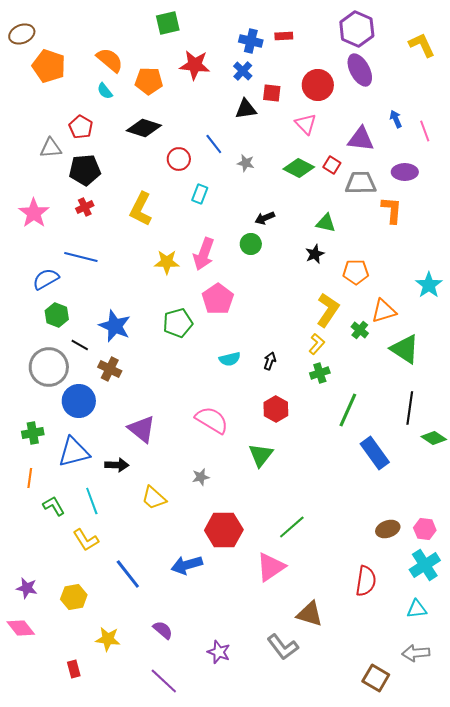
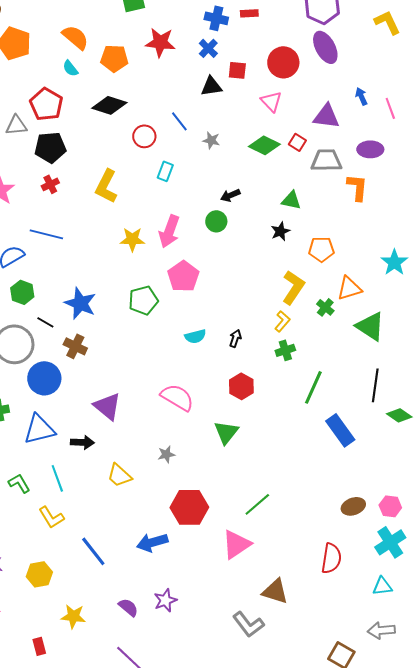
red pentagon: (81, 127) -> (46, 104), size x1.4
purple star: (219, 652) -> (165, 600), moved, turned 30

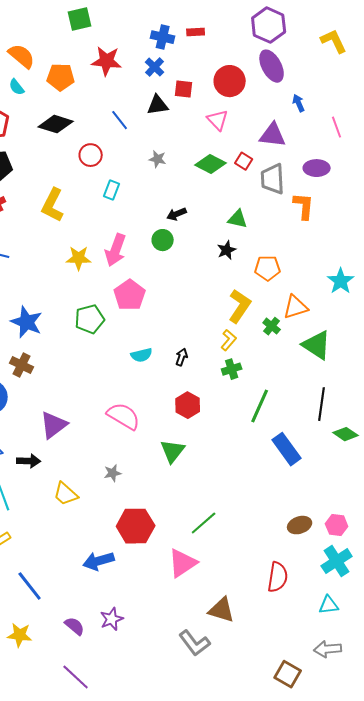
blue arrow: (361, 96) -> (299, 103), moved
blue line: (179, 121) -> (120, 120), moved
gray trapezoid: (326, 160) -> (273, 179), turned -92
purple triangle: (107, 406) -> (54, 425), turned 44
blue line: (93, 551) -> (30, 586), moved

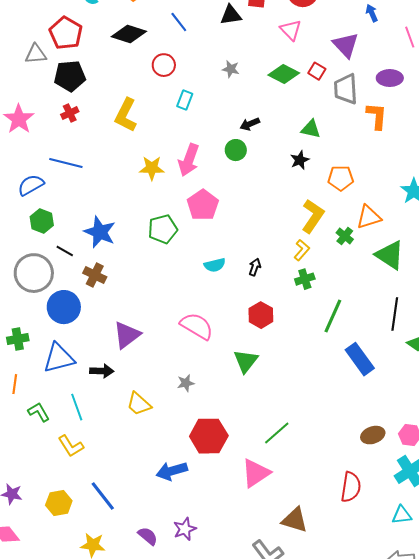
blue line: (120, 120) -> (179, 22), moved
purple triangle: (273, 135) -> (346, 45), turned 40

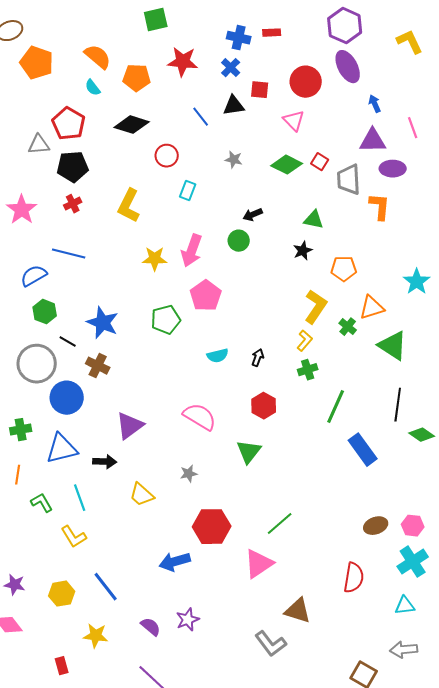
blue line: (179, 22) -> (201, 117), moved
purple triangle: (346, 45) -> (373, 141), moved, turned -48

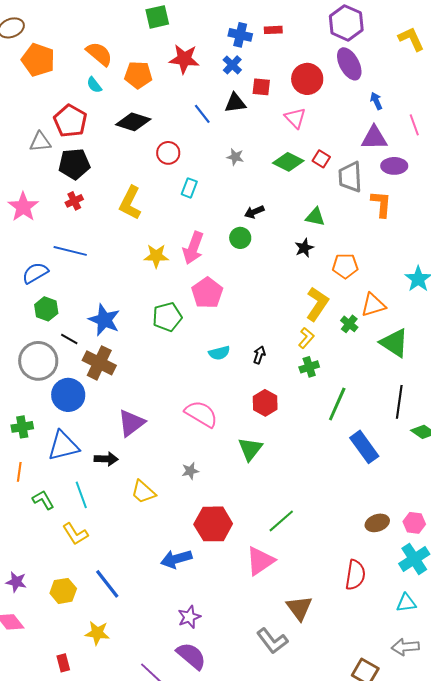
brown cross: (98, 366) -> (99, 363), size x1.4
brown triangle: (298, 611) -> (299, 608), turned 36
purple semicircle: (151, 627) -> (191, 656), moved, size x1.5

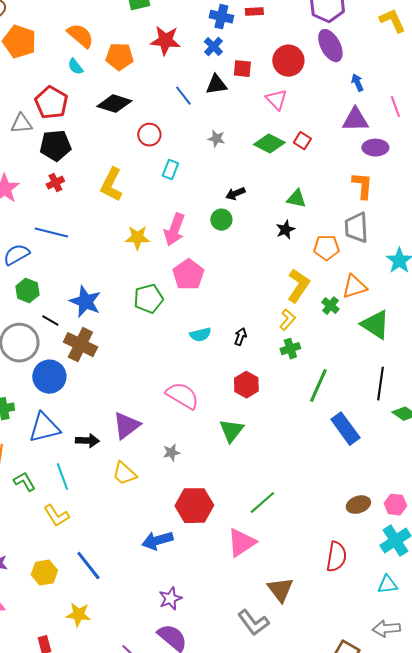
gray trapezoid: (350, 177) -> (356, 228), moved
purple triangle: (131, 423) -> (126, 426), moved

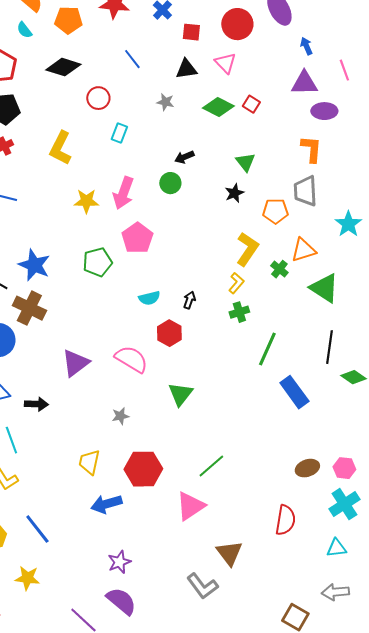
black triangle: (216, 85) -> (186, 69), moved
green triangle: (296, 199) -> (245, 162), turned 40
red hexagon: (246, 385) -> (169, 333), moved
purple triangle: (126, 426) -> (75, 363), moved
yellow trapezoid: (124, 474) -> (89, 462), moved, turned 60

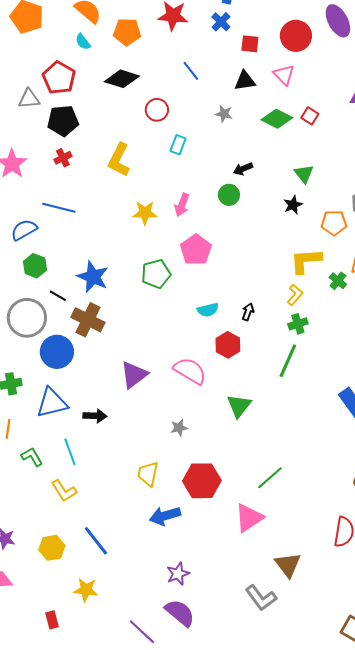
pink arrow: (123, 193) -> (182, 205), size x0.7
yellow L-shape: (247, 249) -> (306, 261), turned -128
green line: (267, 349) -> (288, 361), moved

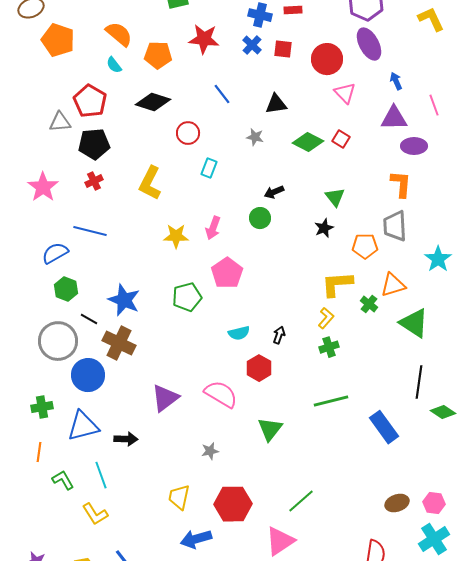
red square: (250, 44) -> (283, 49), moved
pink triangle: (284, 75) -> (345, 93), moved
green line: (288, 361) -> (331, 401), moved, turned 52

